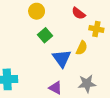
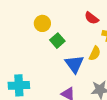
yellow circle: (37, 11) -> (42, 23), moved

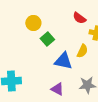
blue triangle: (74, 64) -> (63, 61), turned -42

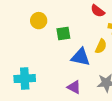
yellow circle: (33, 23) -> (39, 21), moved
green square: (47, 39) -> (63, 33), turned 32

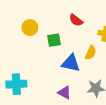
red semicircle: (98, 11) -> (76, 20), moved

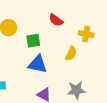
blue triangle: (71, 63) -> (38, 64), moved

